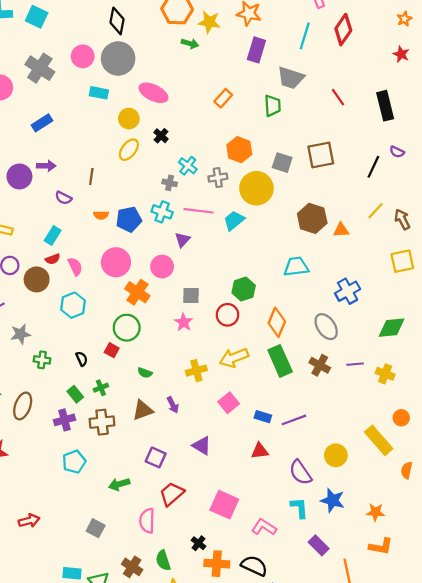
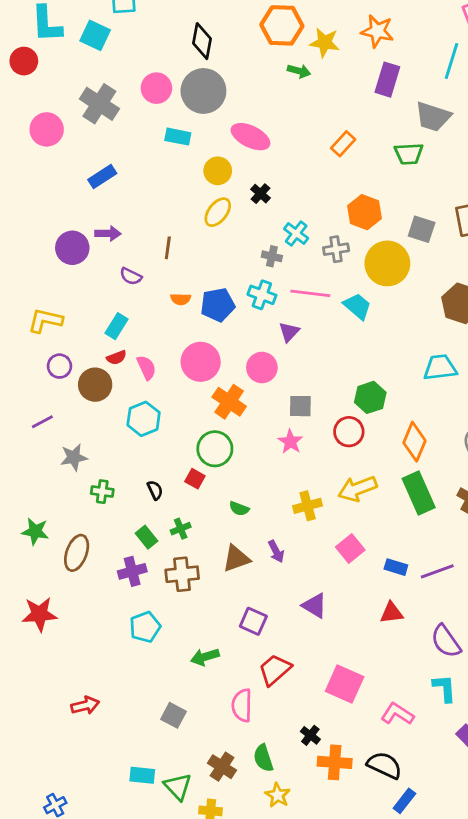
green trapezoid: (273, 106) -> (409, 154), turned 90
cyan trapezoid: (234, 220) -> (357, 306), turned 80

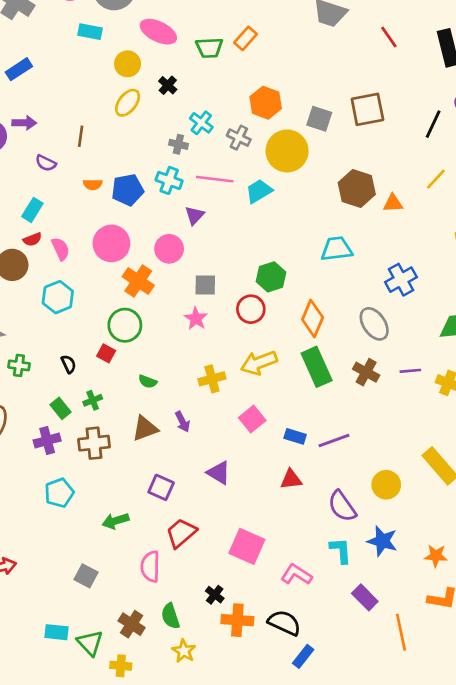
green trapezoid: (409, 154) -> (209, 48), moved
gray cross: (336, 249) -> (239, 138), turned 35
cyan trapezoid: (357, 306) -> (259, 191), turned -72

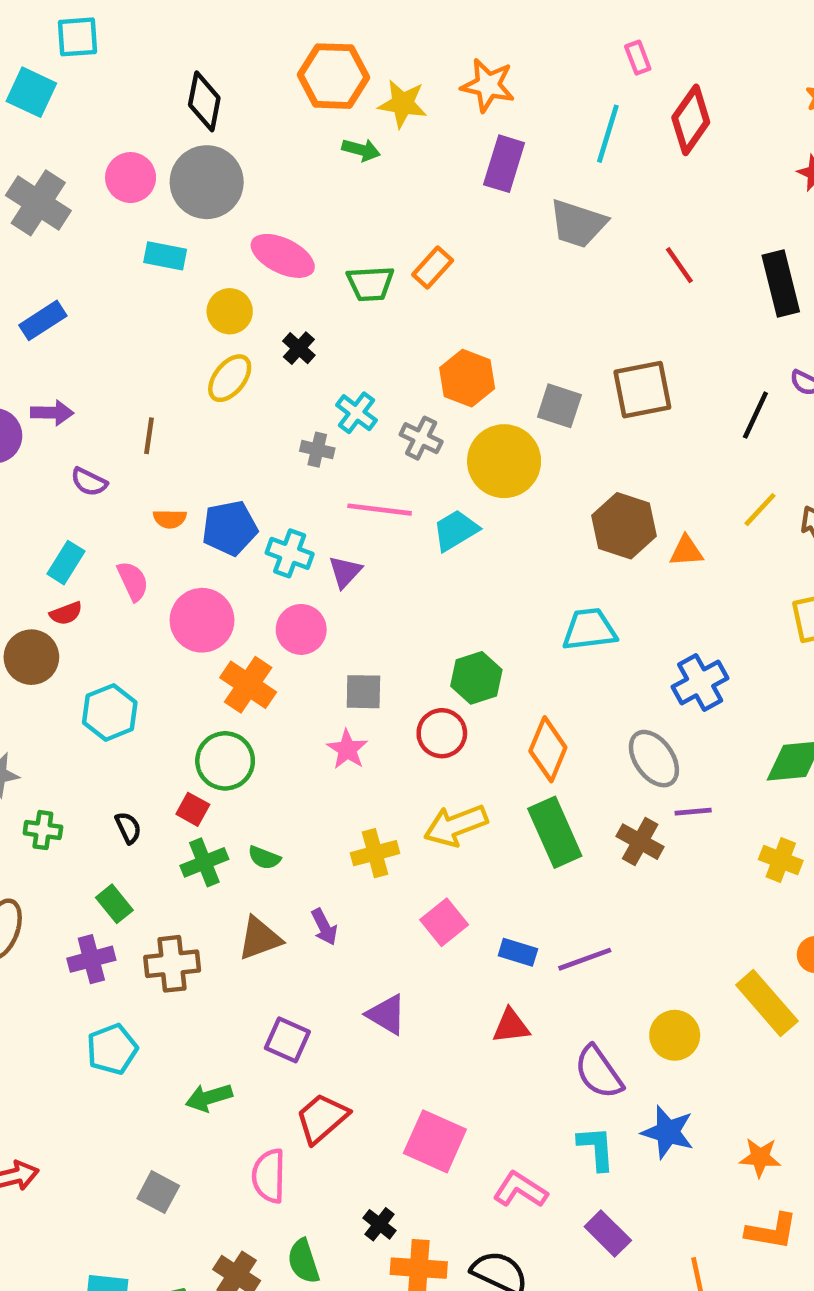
cyan cross: (169, 180) -> (290, 553), moved
pink semicircle: (61, 249) -> (133, 581), moved
purple line: (410, 371) -> (693, 812), moved
green cross: (93, 400) -> (204, 862), moved, size x1.4
purple rectangle: (365, 597) -> (608, 1234), moved

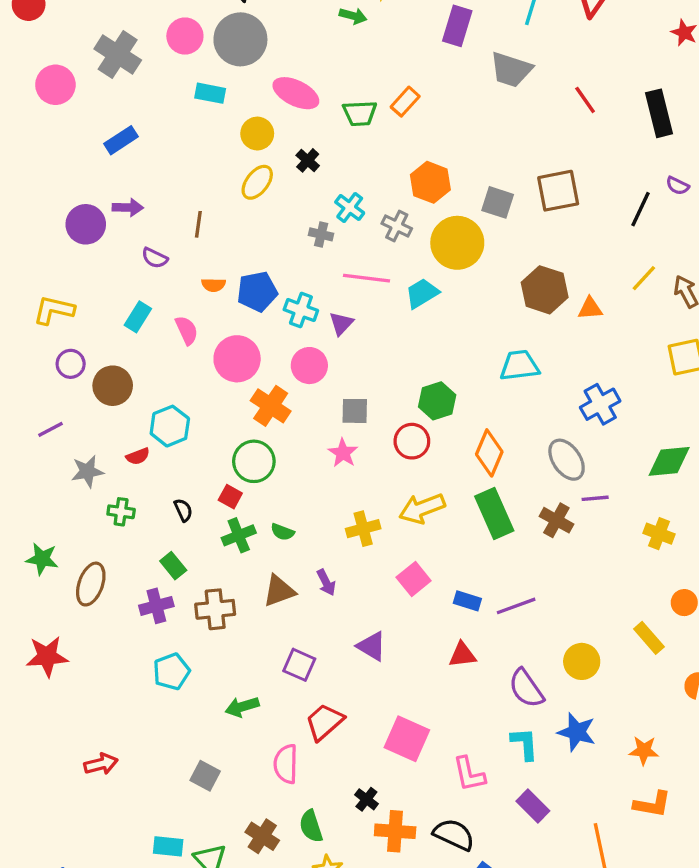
red semicircle: (66, 613) -> (138, 456), moved
yellow rectangle: (767, 1003) -> (649, 638), size x0.7
pink L-shape: (520, 1190) -> (469, 774), turned -135

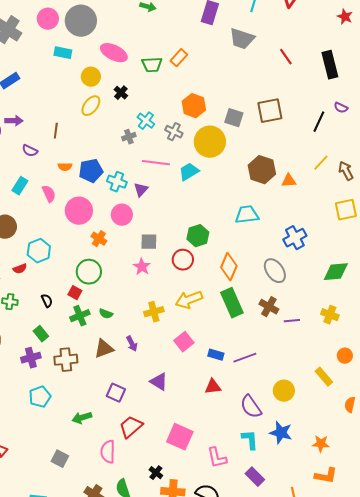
gray cross: (321, 234) -> (129, 137), turned -32
orange cross: (271, 406) -> (99, 239), size x0.7
purple line: (595, 498) -> (292, 321), moved

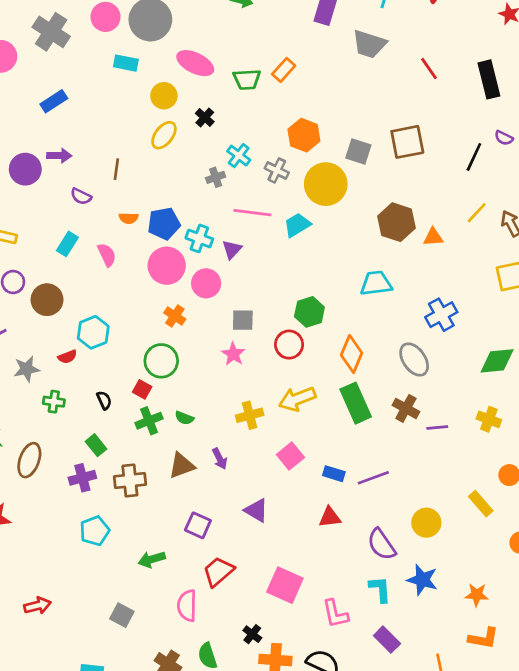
pink circle: (79, 211) -> (167, 266), moved

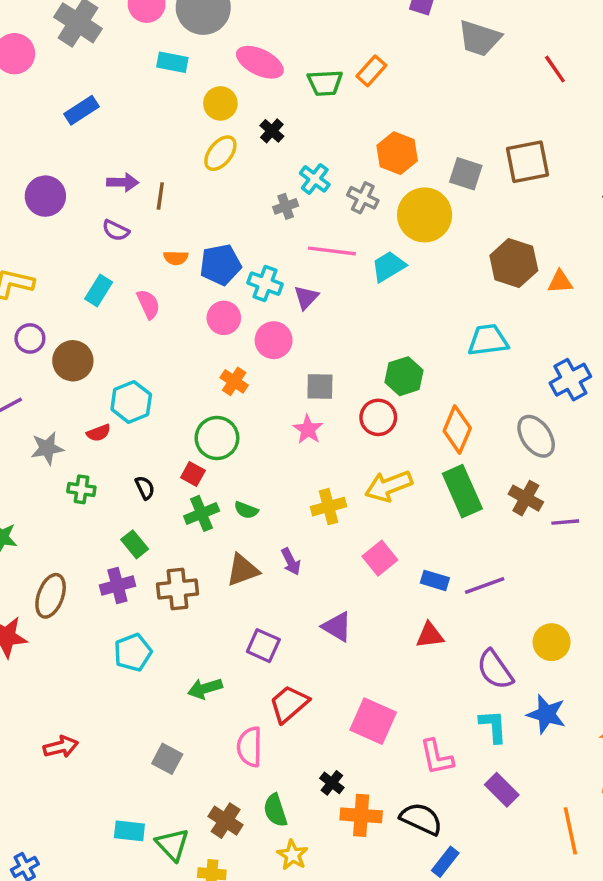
purple arrow: (59, 156) -> (123, 182), moved
pink circle: (167, 266) -> (224, 318), size x0.7
brown ellipse: (29, 460) -> (51, 596), moved

